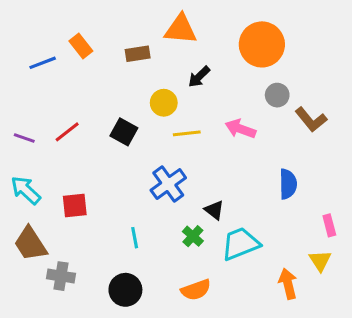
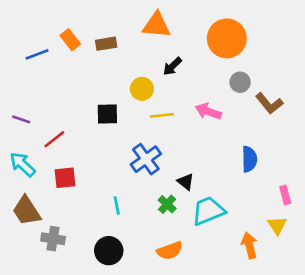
brown rectangle: (138, 54) -> (106, 44), moved
red line: (67, 132) -> (54, 139), moved
black square: (124, 132) -> (107, 114), turned -30

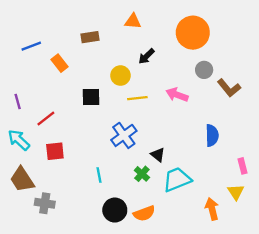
orange triangle: (156, 25) -> (133, 21), size x0.7
orange rectangle: (70, 40) -> (59, 63), moved
purple line: (21, 119) -> (18, 102), turned 56
black circle: (109, 251) -> (115, 210), moved

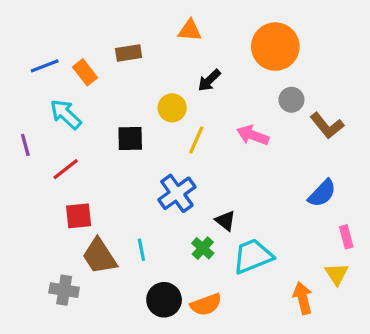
orange rectangle: (59, 63) -> (85, 72), moved
yellow line: (137, 98) -> (196, 140), turned -60
blue semicircle: (212, 135) -> (322, 193), moved, turned 45
cyan arrow: (19, 140) -> (66, 114), moved
brown trapezoid: (22, 180) -> (100, 256), moved

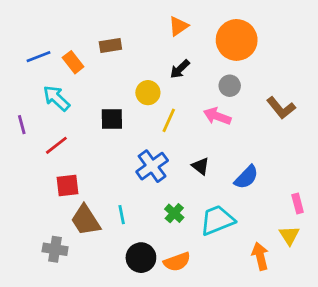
orange triangle: (190, 30) -> (178, 26), moved, turned -40
gray circle: (291, 100) -> (230, 86), moved
blue semicircle: (322, 193) -> (246, 177), moved
black triangle: (225, 221) -> (201, 166), moved

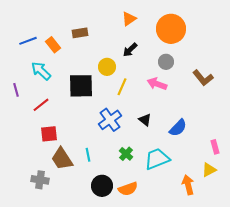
black square: (112, 119) -> (81, 86), size x1.5
yellow triangle: (289, 235) -> (209, 170), turned 35

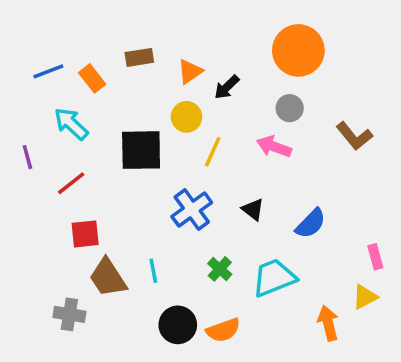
orange triangle: (129, 19) -> (190, 71), moved

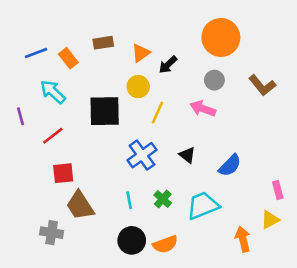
brown L-shape: (354, 136) -> (262, 85), moved
cyan line: (153, 271) -> (129, 200), moved

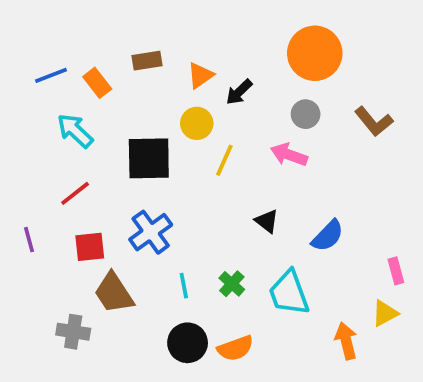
purple line: (21, 116) -> (29, 240), moved
blue cross: (142, 155) -> (151, 232), moved
cyan trapezoid: (203, 205) -> (289, 293), turned -88

